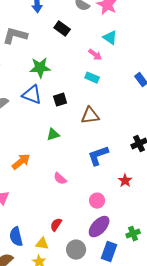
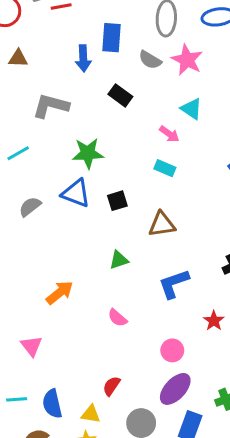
green triangle: (53, 135) -> (119, 260), moved

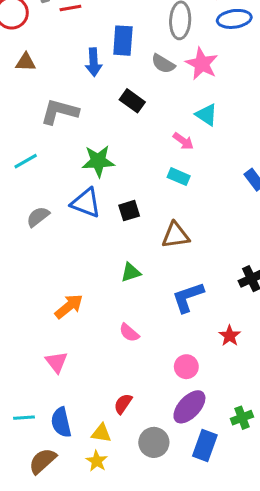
pink triangle: (31, 346) -> (56, 362), moved

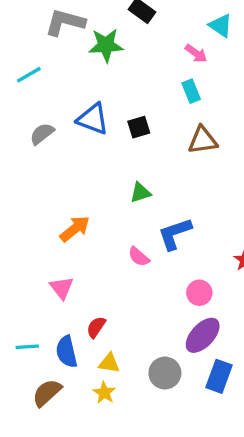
green star: (98, 161) -> (106, 45), moved
cyan rectangle: (179, 177) -> (191, 91), turned 45
brown triangle: (176, 235) -> (203, 140), moved
blue L-shape: (188, 297) -> (175, 234), moved
red semicircle: (123, 404) -> (96, 327), moved

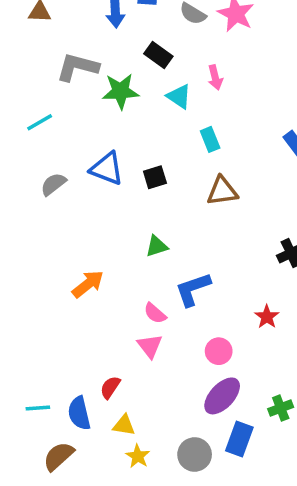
cyan triangle: (221, 26) -> (179, 96), moved
pink arrow: (196, 53) -> (215, 77), moved, turned 40
pink triangle: (62, 288) -> (150, 346), moved
gray circle: (165, 373) -> (195, 454), moved
yellow star: (104, 393) -> (138, 456), moved

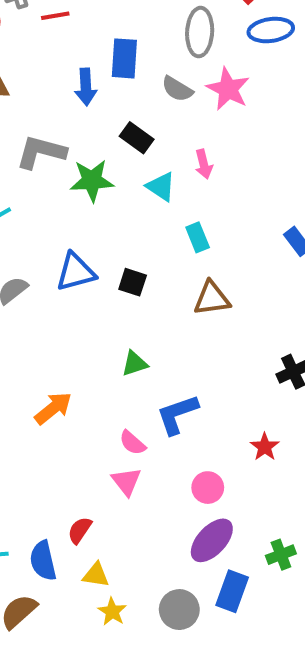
blue triangle: (107, 169) -> (76, 272), turned -36
black square: (155, 177) -> (133, 282), turned 35

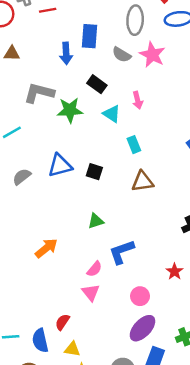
pink semicircle: (133, 443) -> (94, 269), turned -91

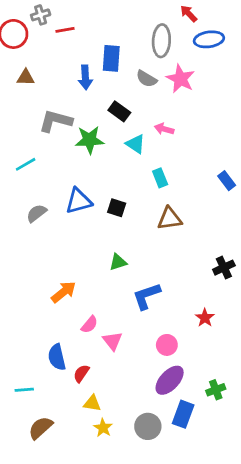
pink arrow: (138, 100) -> (164, 129), turned 119
pink semicircle: (94, 269) -> (89, 325), moved
blue semicircle: (40, 341) -> (57, 357), moved

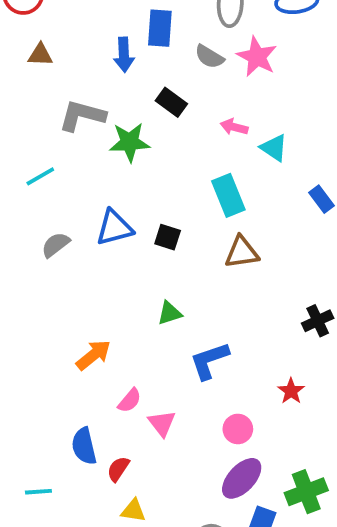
cyan triangle: (136, 144) -> (274, 148), moved
cyan rectangle: (160, 178) -> (228, 195), size x1.5
green cross: (216, 390) -> (306, 492), size x1.5

